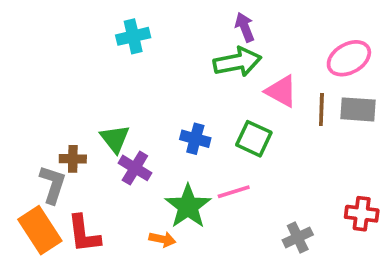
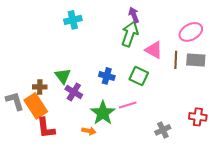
green arrow: (237, 62) -> (130, 34), turned -60
gray L-shape: (53, 184) -> (15, 101), moved, turned -35
orange rectangle: (40, 230) -> (36, 106), moved

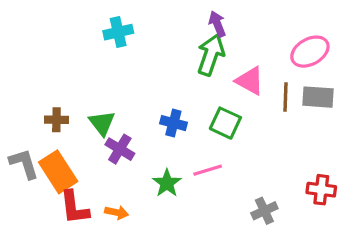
brown cross: (40, 87) -> (56, 120), moved
green star: (103, 113) -> (167, 183), size x0.7
orange arrow: (89, 131) -> (117, 212), moved

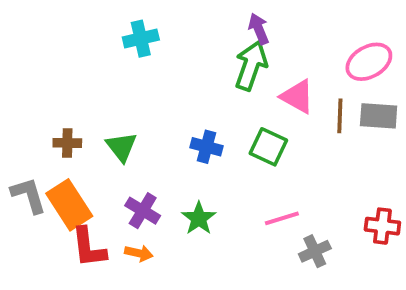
purple cross: (120, 149) -> (143, 211), moved
pink line: (208, 170) -> (282, 218), moved

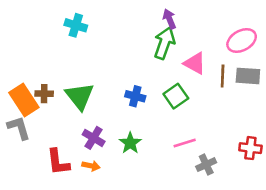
cyan cross: (141, 39) -> (76, 25), moved, turned 30
green triangle: (121, 147) -> (80, 96), size x1.4
green square: (268, 147) -> (176, 96), turned 30
orange rectangle: (69, 205) -> (24, 100), moved

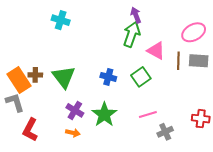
green star: (130, 143) -> (104, 115), size x1.4
red L-shape: (58, 162) -> (30, 130), moved, turned 35

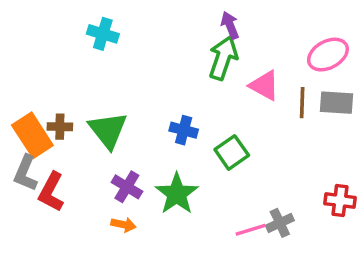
green square: (141, 77) -> (232, 152), moved
gray L-shape: (15, 102) -> (26, 173), turned -140
pink line: (148, 115) -> (251, 230), moved
red L-shape: (30, 130) -> (51, 192), moved

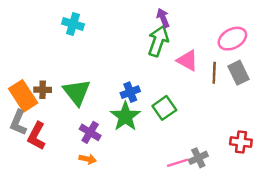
gray rectangle: (337, 103) -> (238, 73), turned 60
blue cross: (184, 130) -> (130, 92), turned -36
green star: (177, 194) -> (125, 116), moved

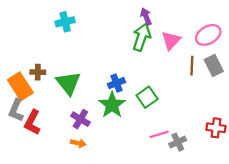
cyan cross: (73, 24) -> (65, 22), turned -30
pink triangle: (187, 61) -> (171, 40), moved, turned 45
brown cross: (43, 90) -> (38, 72), moved
pink line: (178, 163) -> (159, 134), moved

